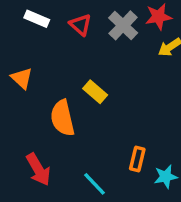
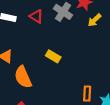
orange semicircle: (62, 118) -> (23, 77), moved

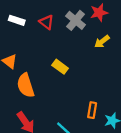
yellow arrow: (95, 20) -> (102, 42), moved

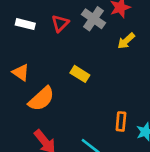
red triangle: (47, 22) -> (60, 23), turned 42
orange semicircle: (26, 85) -> (41, 99), turned -110

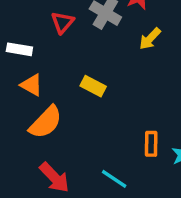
white rectangle: (25, 24) -> (19, 49), moved
orange triangle: (21, 72) -> (32, 85), moved

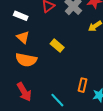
orange semicircle: (46, 122) -> (26, 60), turned 45

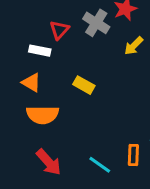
white rectangle: (21, 16) -> (40, 51), moved
orange rectangle: (82, 85) -> (133, 155), moved

